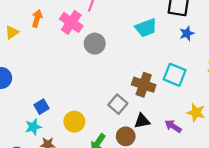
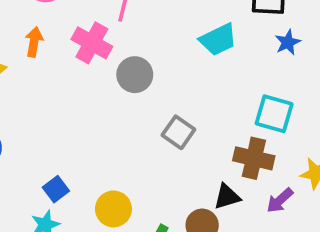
brown cross: (144, 85) -> (254, 158), moved
gray square: (118, 104) -> (178, 132), moved
purple arrow: (173, 126) -> (280, 200), turned -70

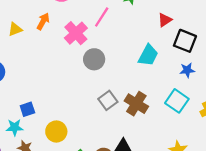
cyan trapezoid: (218, 40) -> (148, 55), turned -55
cyan square: (274, 114) -> (177, 101), moved
brown cross: (254, 158) -> (136, 104), moved

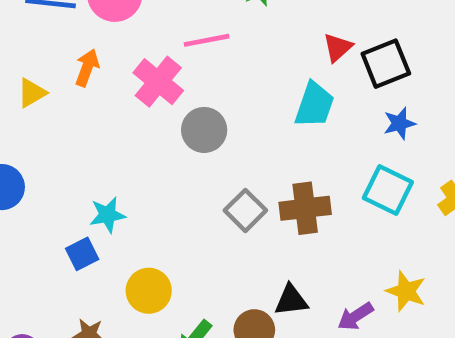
pink line: (102, 17) -> (207, 40), turned 55
red triangle: (165, 20) -> (338, 47), moved
black square: (185, 41) -> (386, 64), turned -35
brown cross: (136, 104) -> (305, 208), turned -30
cyan star: (15, 127) -> (107, 215), moved

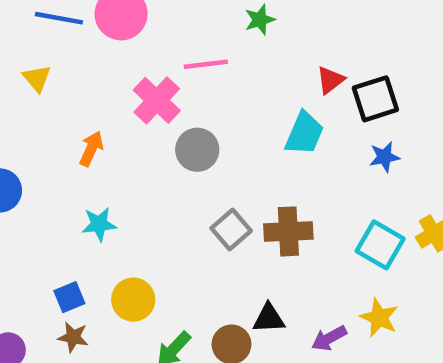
orange arrow: (87, 68) -> (91, 149), moved
yellow triangle: (32, 93) -> (37, 78), moved, turned -44
cyan square: (388, 190) -> (380, 245), moved
blue square: (82, 254) -> (69, 297), moved

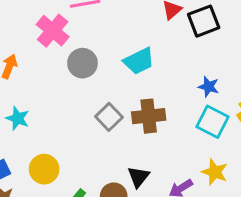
cyan trapezoid: (304, 133) -> (139, 61), moved, turned 44
blue star: (384, 157) -> (209, 87), moved, turned 30
cyan star: (99, 224) -> (18, 118), turned 30
black triangle: (269, 318) -> (138, 177), turned -45

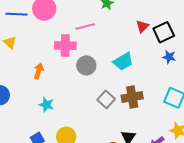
pink cross: (53, 31) -> (65, 46), turned -35
blue star: (209, 87) -> (169, 57), moved

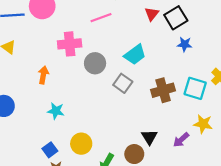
pink line: (85, 26) -> (101, 18), moved
brown cross: (132, 97) -> (163, 90), moved
gray square: (106, 99) -> (123, 83), moved

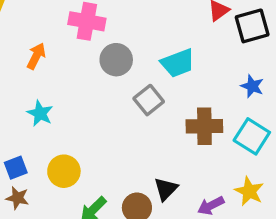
blue star: (185, 44) -> (252, 86), moved

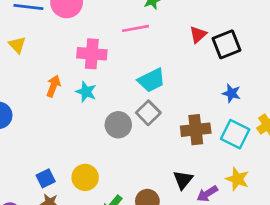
gray circle: (116, 60) -> (118, 125), moved
cyan trapezoid: (178, 63) -> (151, 80), moved
cyan star: (40, 113) -> (86, 92), moved
black triangle: (166, 189) -> (183, 180), moved

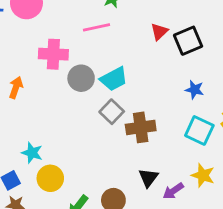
cyan star: (86, 92) -> (32, 153), moved
gray circle: (118, 125) -> (81, 78), moved
brown cross: (196, 130) -> (141, 127), moved

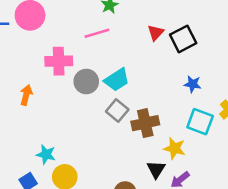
yellow star: (203, 175) -> (174, 148), moved

